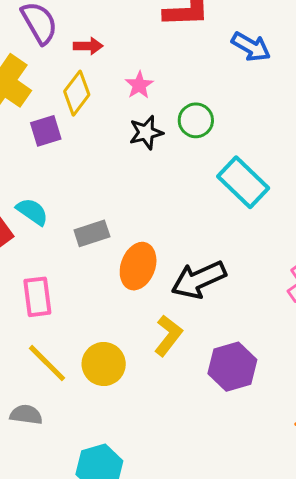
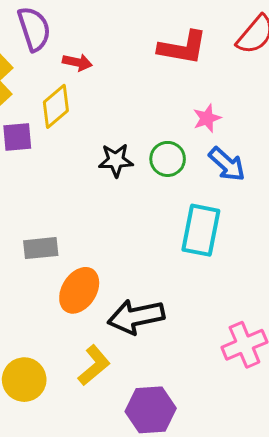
blue arrow: (251, 47) -> (227, 164), moved
pink star: (139, 85) -> (207, 118), moved
cyan rectangle: (243, 182) -> (201, 230), turned 45

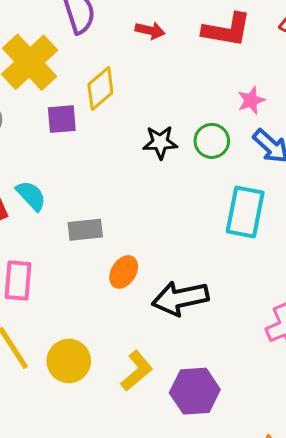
red arrow: (77, 62) -> (150, 30), moved
orange ellipse: (79, 290) -> (124, 272), size x0.7
yellow L-shape: (94, 365) -> (137, 371), moved

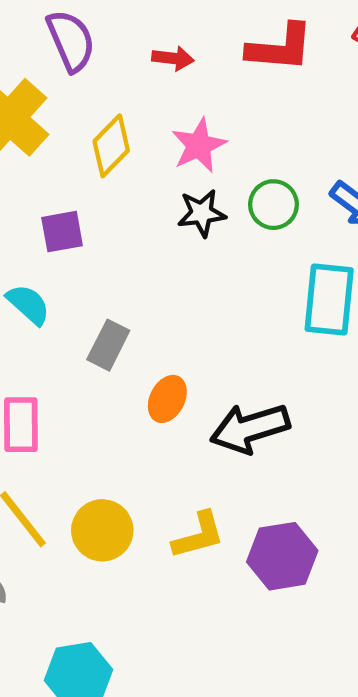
pink star: (251, 100) -> (199, 145), moved, size x1.4
purple square: (62, 119) -> (62, 232), moved
gray rectangle: (85, 230) -> (108, 345), turned -52
yellow L-shape: (137, 371) -> (198, 535), turned 30

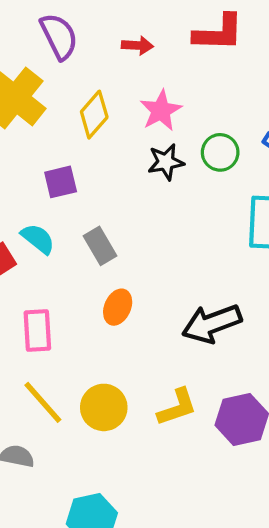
gray rectangle: (108, 345) -> (100, 246), moved, turned -54
orange ellipse: (167, 399) -> (118, 307), moved

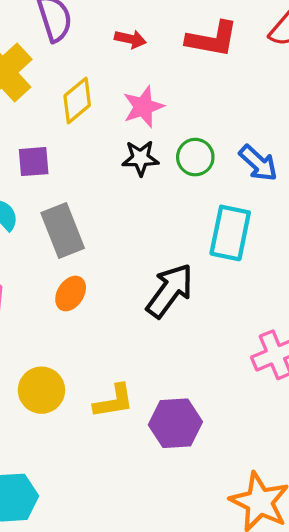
gray rectangle: (100, 246) -> (63, 231), size x1.4
black arrow: (212, 324) -> (170, 291), moved, turned 138

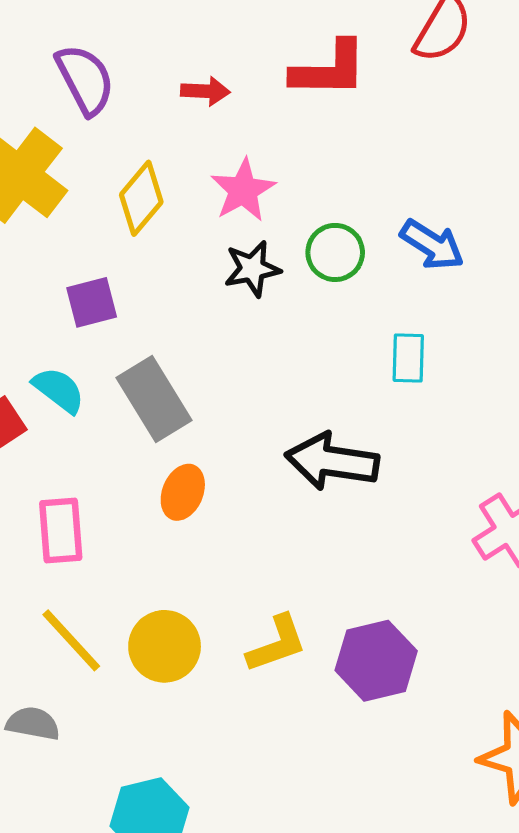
cyan rectangle: (230, 233) -> (408, 358), size x0.6
black arrow: (170, 291) -> (332, 461), turned -108

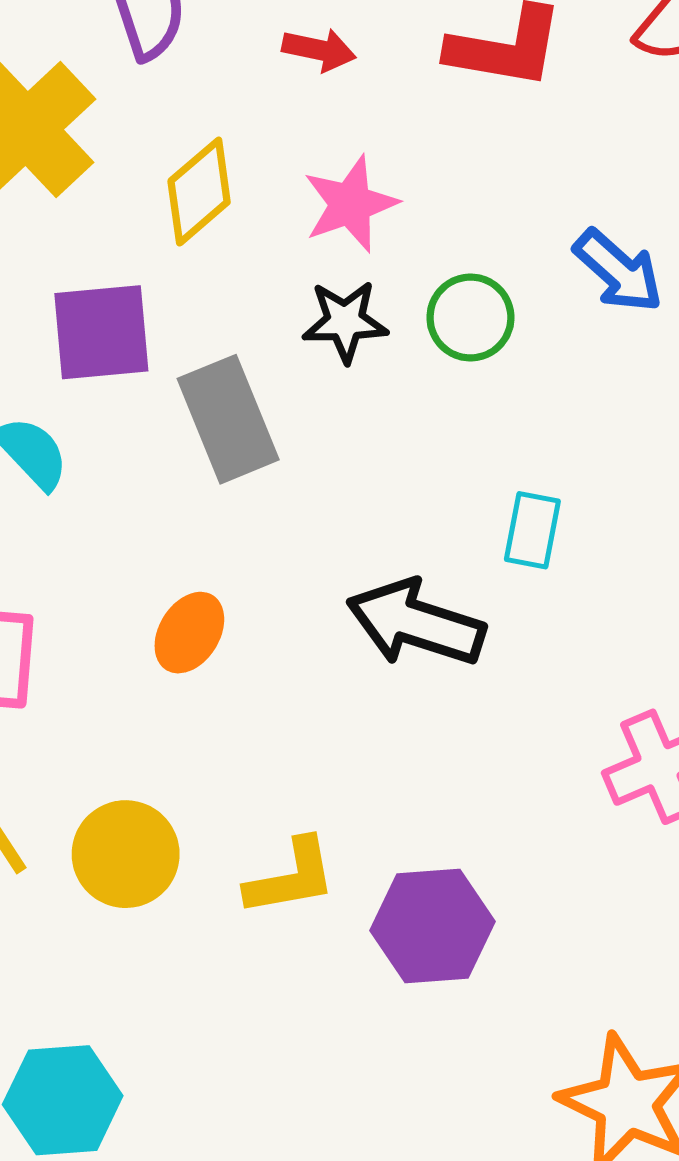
blue arrow: (432, 245) -> (618, 271), moved
purple square: (92, 302) -> (101, 332), size x1.4
cyan rectangle: (408, 358) -> (532, 530), moved
gray rectangle: (154, 399) -> (228, 419), moved

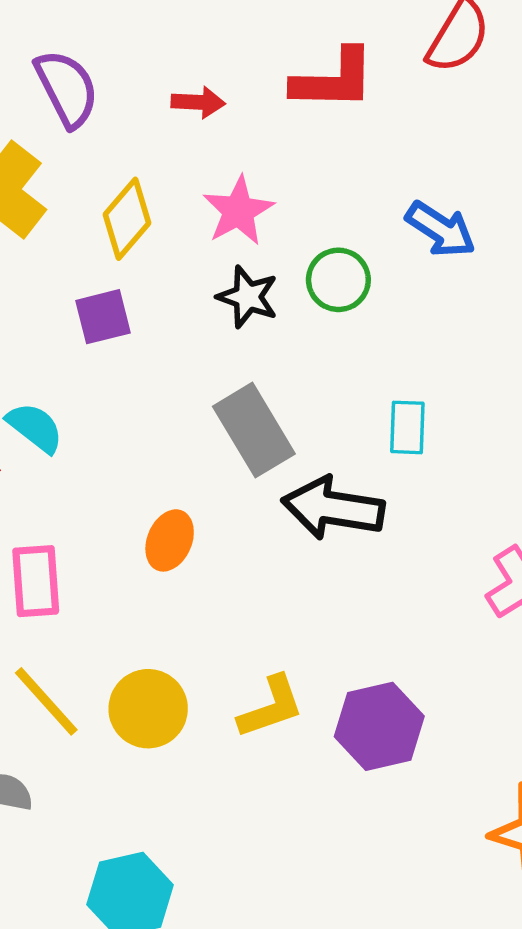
black star: (345, 321) -> (248, 297), turned 30
purple square: (101, 332) -> (103, 317), moved, size x0.7
gray rectangle: (228, 419) -> (254, 430), moved

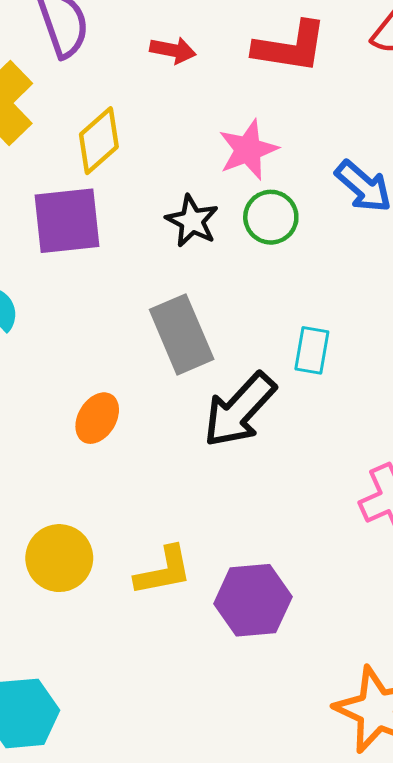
pink star: (238, 211) -> (248, 150), moved
purple square: (103, 317) -> (67, 221), size x1.5
black arrow: (333, 508) -> (239, 410), turned -64

